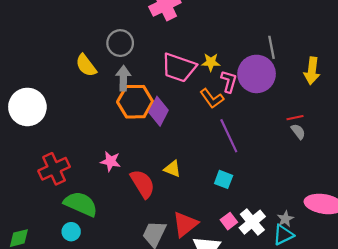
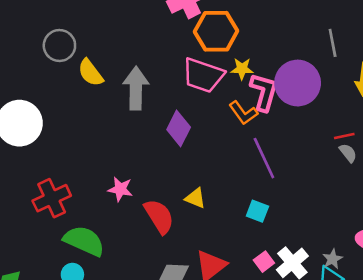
gray circle: (120, 43) -> (59, 45), moved
gray line: (271, 47) -> (333, 43), moved
gray arrow: (123, 78) -> (136, 88), size x1.4
pink L-shape: (229, 81) -> (264, 92), size x1.4
orange hexagon: (135, 102) -> (216, 31), moved

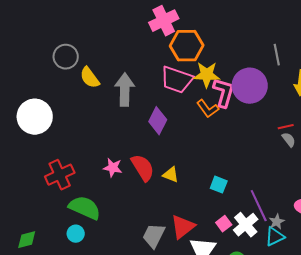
yellow star: (242, 69) -> (207, 75), size x1.5
purple line: (264, 158) -> (259, 206), moved
red semicircle: (159, 216) -> (143, 168), moved

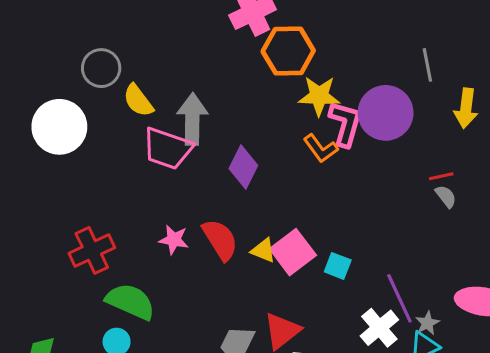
pink trapezoid: (177, 80) -> (168, 148), moved
white circle: (35, 117) -> (59, 127), moved
pink square: (224, 224) -> (293, 252), moved, size x1.8

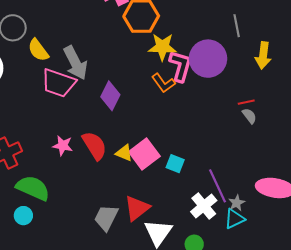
gray arrow: (192, 119) -> (75, 63), turned 152

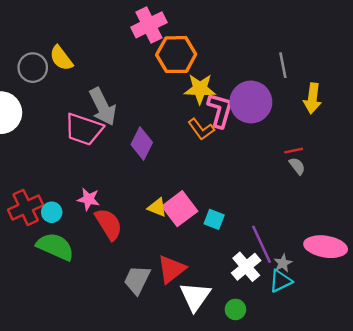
yellow semicircle: (38, 50) -> (61, 58), moved
red semicircle: (94, 146) -> (109, 224), moved
cyan circle: (23, 216) -> (52, 212), moved

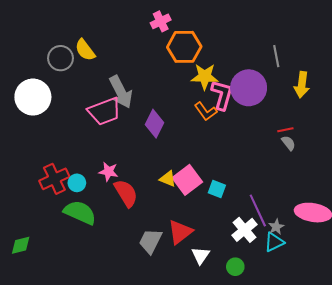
pink cross: (149, 25) -> (161, 21), size x0.7
pink trapezoid: (84, 129) -> (104, 111), turned -40
white triangle: (195, 296) -> (201, 255), size x0.7

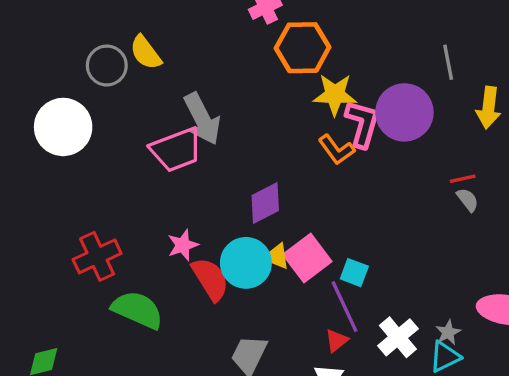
purple diamond: (155, 124) -> (265, 203), moved, turned 36
pink star: (109, 172) -> (183, 245), turned -30
cyan circle: (77, 183) -> (246, 263), moved, size x1.8
purple line: (258, 210) -> (345, 307), moved
red triangle: (180, 232) -> (336, 341), moved, size x0.6

